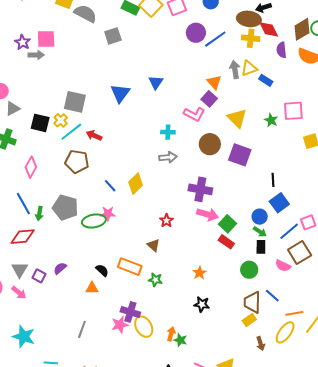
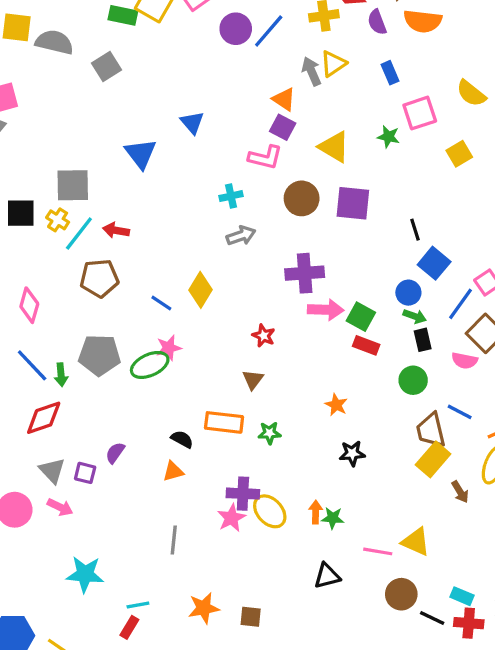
blue rectangle: (266, 80) -> (390, 73), moved, turned 48
black square: (40, 123) -> (21, 213), moved
brown triangle: (153, 245) -> (253, 380), turned 40
yellow rectangle: (249, 320) -> (433, 459), size x1.5

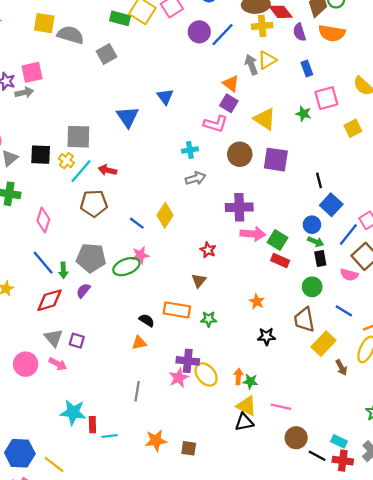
brown trapezoid: (431, 430) -> (304, 320), moved
purple semicircle: (115, 453) -> (83, 291), moved
yellow triangle: (416, 542) -> (246, 406), moved
red rectangle: (129, 627) -> (92, 425), moved, turned -35

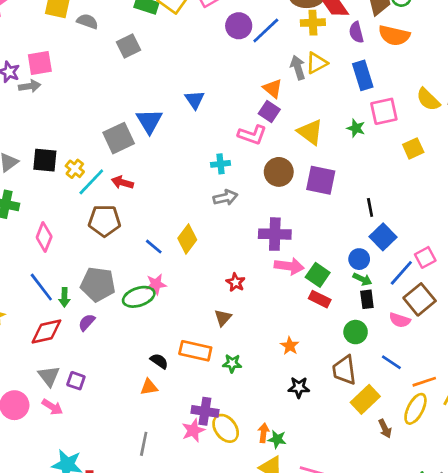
gray semicircle: (71, 35) -> (87, 21), size x0.7
blue rectangle: (307, 68) -> (363, 75), size x1.5
gray square: (78, 137) -> (119, 138), moved, turned -30

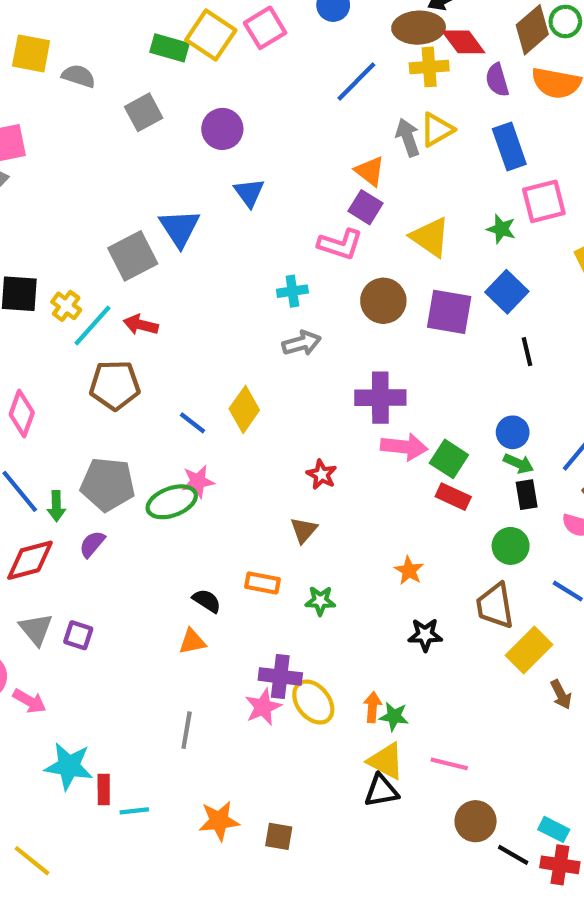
purple circle: (239, 26) -> (222, 129), moved
blue square: (383, 237) -> (507, 292), moved
orange rectangle: (195, 351) -> (262, 583), size x0.7
pink arrow: (52, 407) -> (29, 701), moved

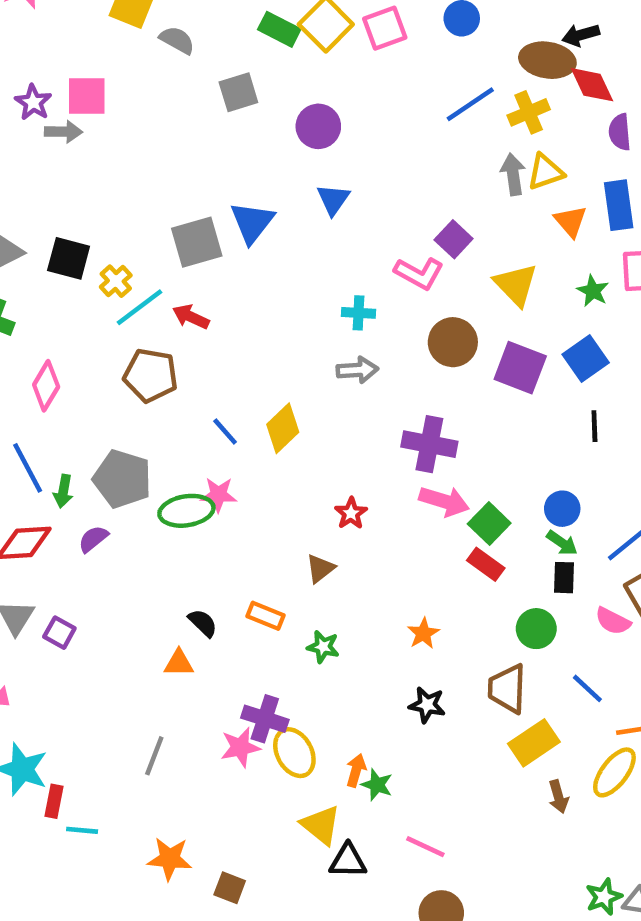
yellow cross: (429, 67) -> (529, 112), moved, turned -30
orange triangle: (370, 171) -> (571, 221), moved
yellow triangle: (386, 761) -> (321, 825), moved

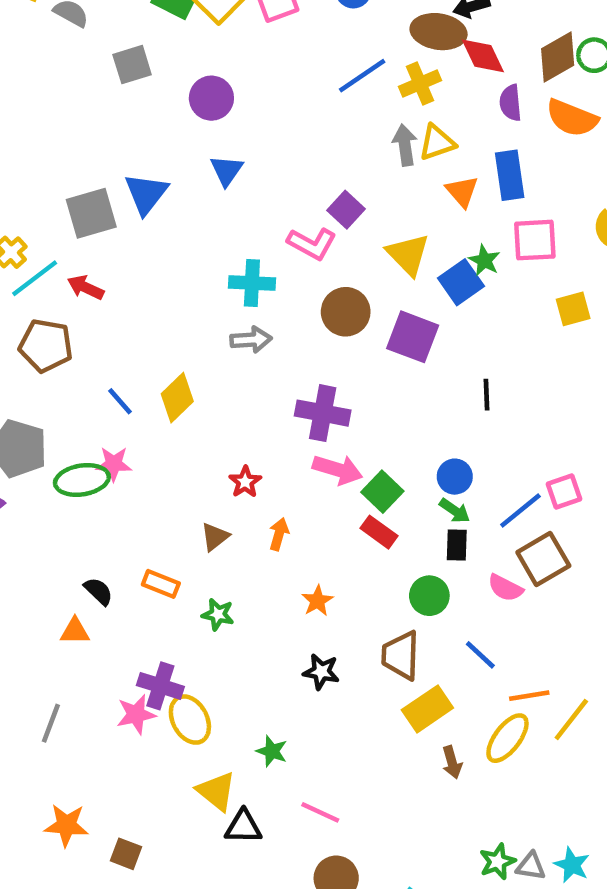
cyan cross: (359, 313) -> (252, 283), size x1.4
blue square: (586, 359) -> (461, 282), moved
orange arrow: (356, 770) -> (279, 534), moved

